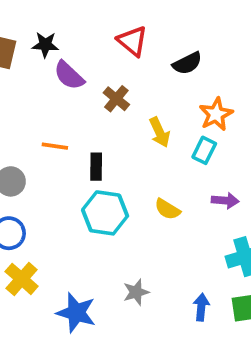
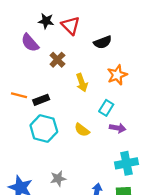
black star: (45, 45) -> (46, 21), moved
orange line: (55, 146) -> (19, 95), moved
cyan rectangle: (204, 150) -> (106, 108), moved
black rectangle: (96, 167) -> (41, 100), turned 63

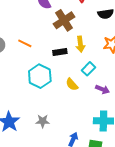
brown cross: (57, 60) -> (64, 20), size x1.5
black rectangle: (41, 100) -> (60, 52), moved
cyan rectangle: (106, 108) -> (89, 69), moved

